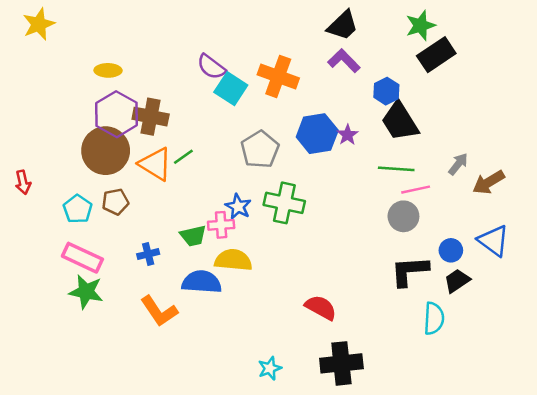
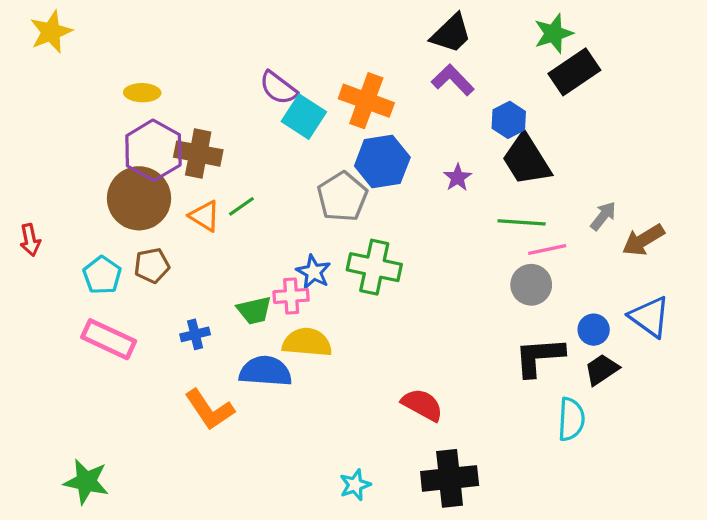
blue hexagon: (317, 134) -> (382, 162), moved
orange triangle: (155, 164) -> (205, 216), size x0.7
green star: (86, 292) -> (86, 482), moved

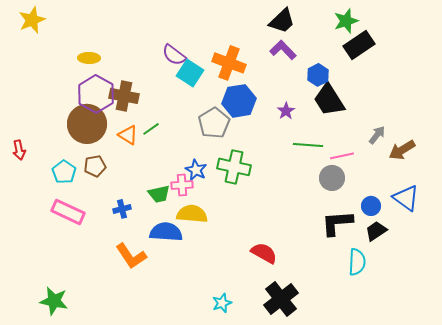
green line: (522, 222) -> (308, 145), moved
black cross: (450, 478) -> (281, 299), turned -32

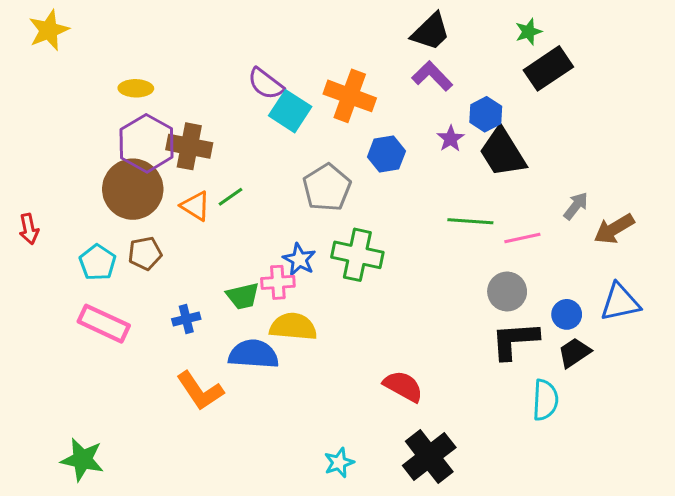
green star: (346, 21) -> (528, 32), size x0.7
blue hexagon: (239, 101) -> (386, 154), moved, size x0.7
purple star: (286, 111) -> (451, 139), moved
gray circle: (332, 178) -> (507, 291), moved
blue triangle: (406, 198) -> (620, 302), turned -48

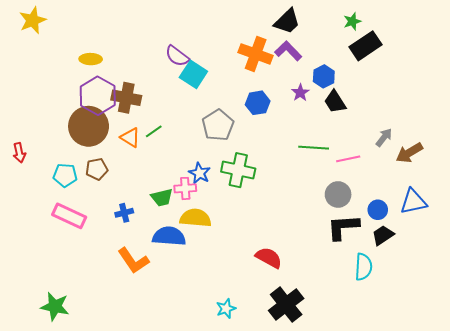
orange cross: (350, 96) -> (256, 54), moved
black trapezoid: (503, 152) -> (335, 102), size x0.7
cyan pentagon: (98, 262) -> (65, 175), turned -30

